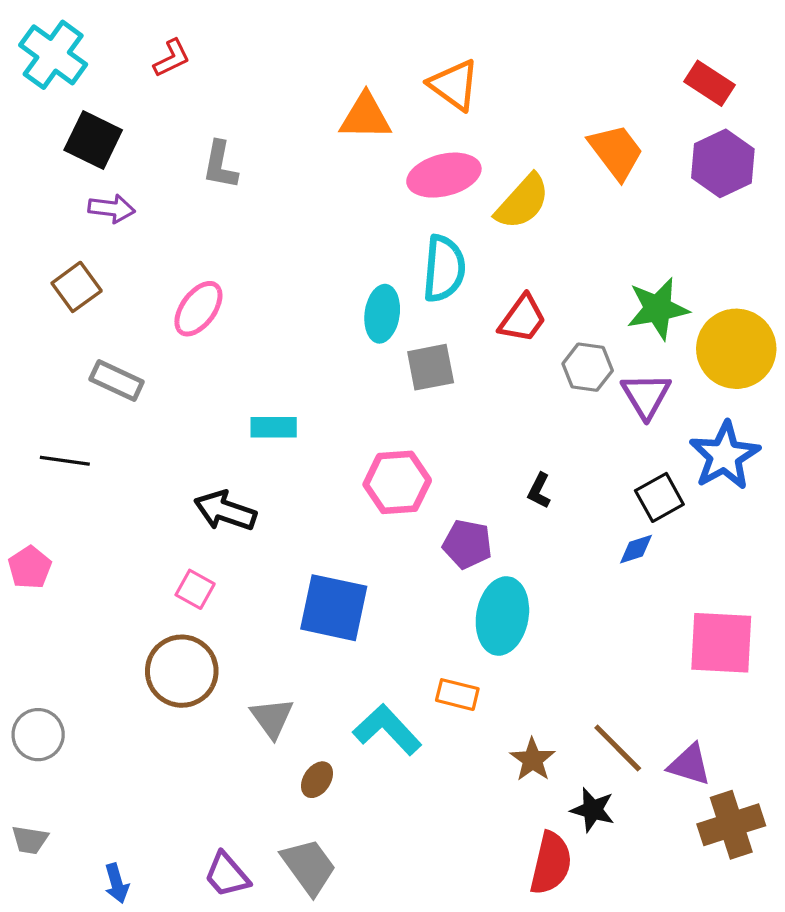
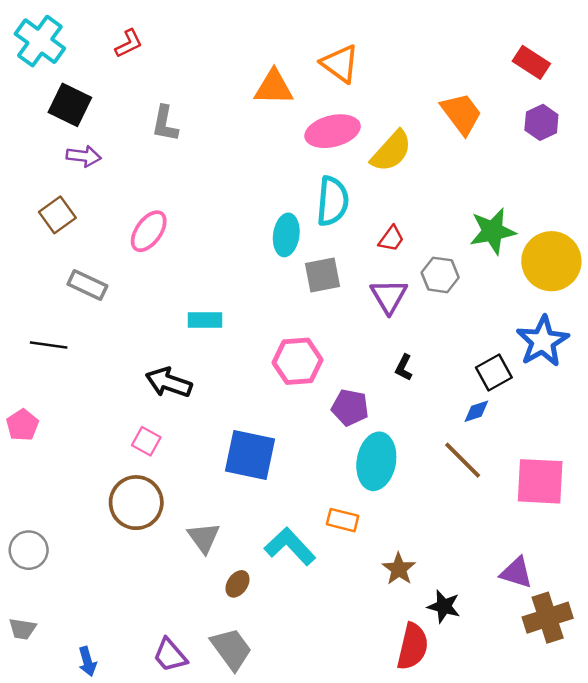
purple hexagon: (723, 163) -> (541, 122), size x0.7
red trapezoid: (522, 319) -> (391, 239), size x0.7
purple triangle: (646, 396) -> (389, 296), moved
brown line: (618, 748) -> (463, 460), moved

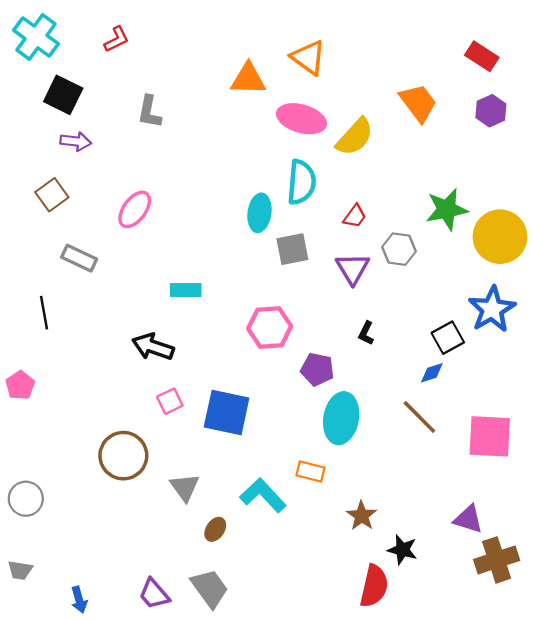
pink ellipse: (333, 131) -> (301, 119), turned 30
black line: (49, 345) -> (44, 313), turned 72
pink square: (146, 441) -> (170, 401), moved, turned 35

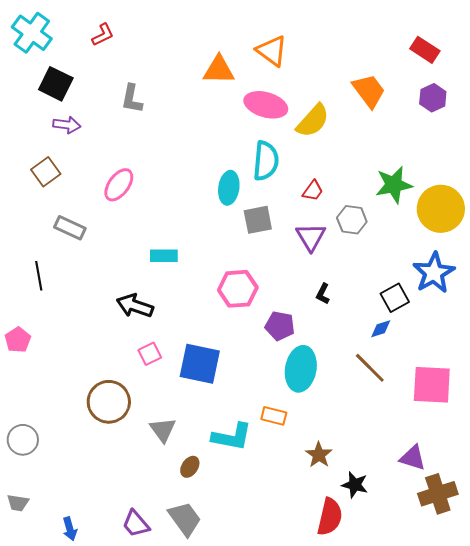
cyan L-shape: (263, 495) -> (232, 437), turned 144

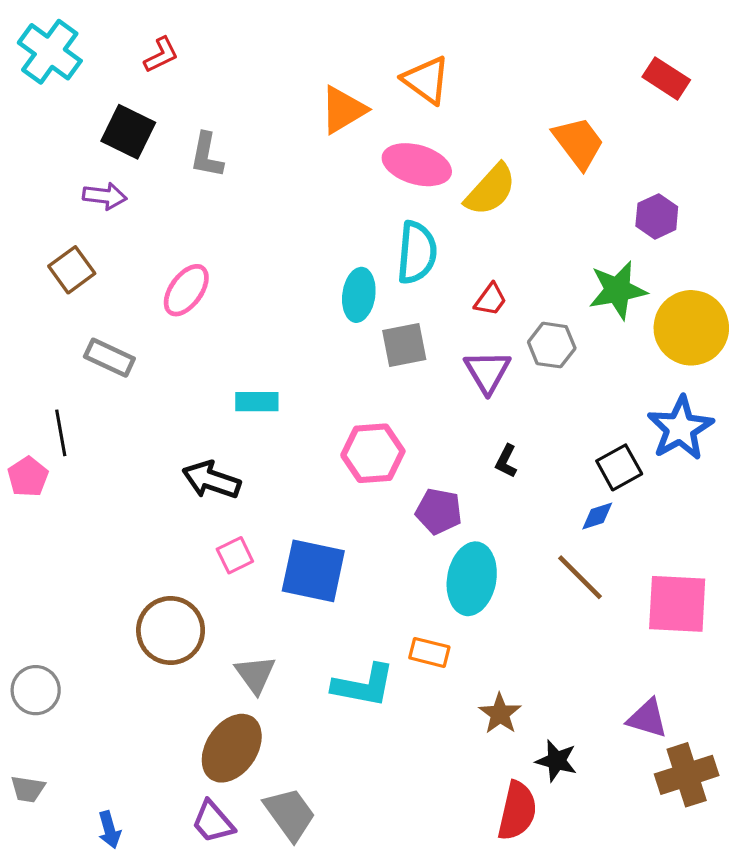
orange triangle: (219, 70) -> (343, 110), turned -32
black square: (56, 84) -> (128, 132), moved
purple hexagon: (433, 98) -> (657, 216), moved
pink pentagon: (18, 340) -> (28, 477), moved
brown ellipse: (190, 467) -> (232, 748), moved, size x2.0

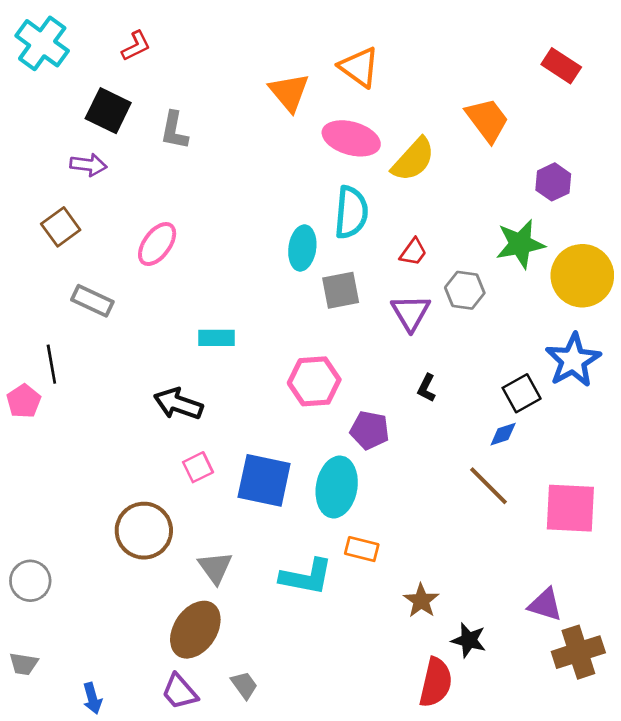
orange triangle: (343, 110) -> (289, 92), turned -39
cyan ellipse: (472, 579) -> (337, 487), moved
gray trapezoid: (290, 814) -> (244, 685), size x0.6

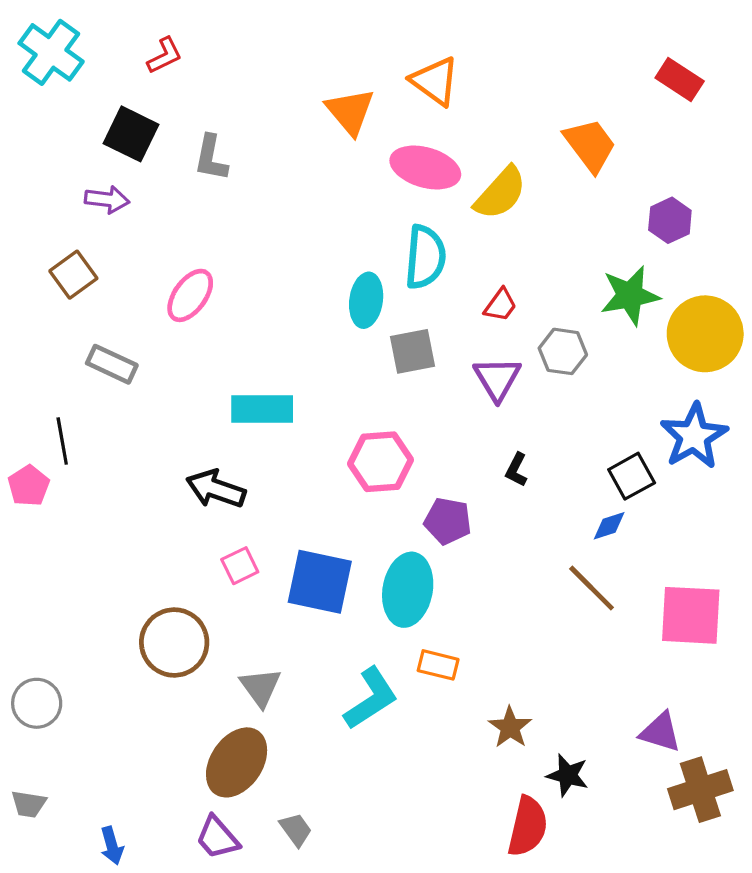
cyan rectangle: (216, 338) -> (262, 409), size x1.4
cyan L-shape: (306, 577) -> (371, 698), turned -44

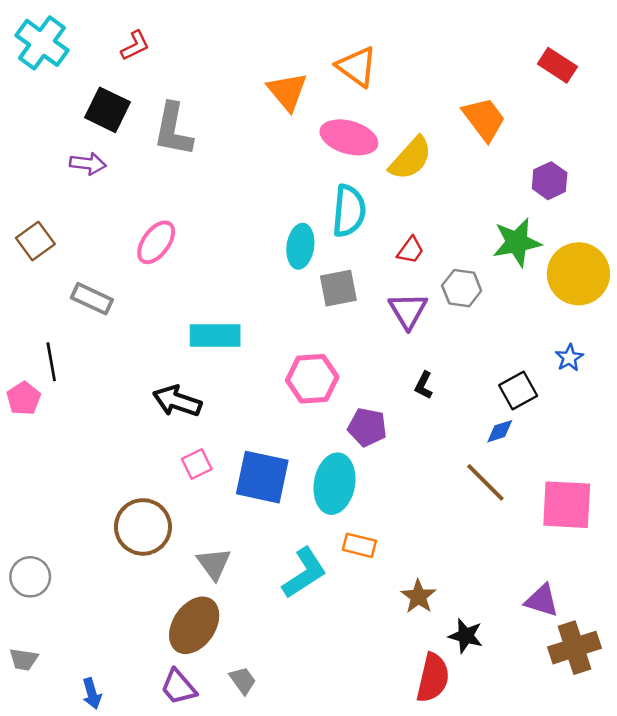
gray L-shape: (211, 158) -> (173, 130), size x1.4
brown square: (73, 275) -> (35, 241), moved
blue star: (694, 436) -> (569, 358), size x0.5

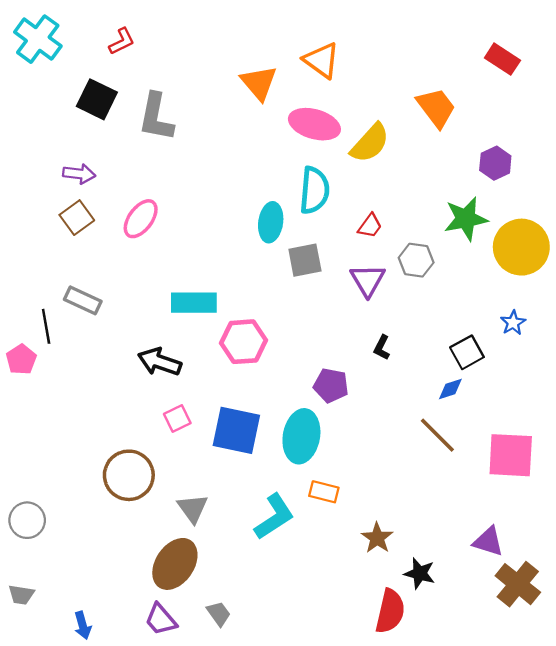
purple arrow: (88, 164) -> (79, 174), moved
brown square: (35, 241) -> (77, 218), moved
gray rectangle: (92, 299) -> (83, 300), moved
pink hexagon: (312, 379) -> (243, 342), moved
brown cross: (575, 648) -> (518, 584), turned -33

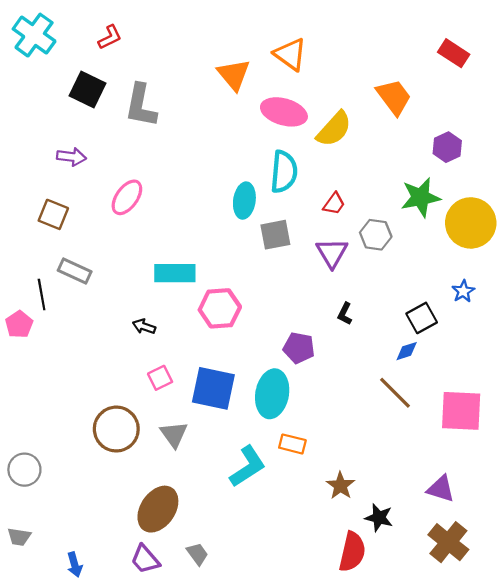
brown square: (77, 218) -> (53, 214), moved, turned -32
black arrow: (160, 362) -> (144, 327), size x0.6
gray triangle: (193, 508) -> (174, 434), moved
brown cross: (518, 584) -> (448, 542), moved

